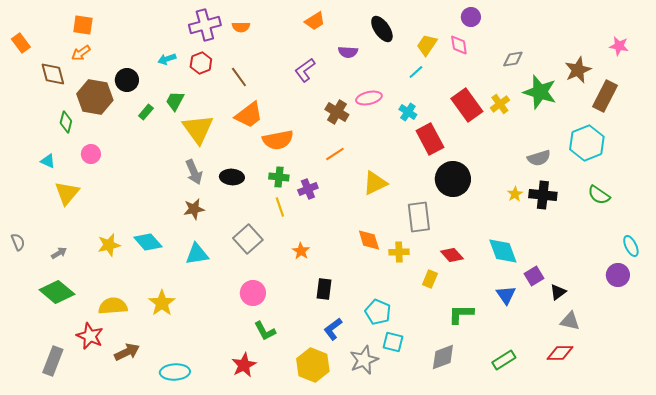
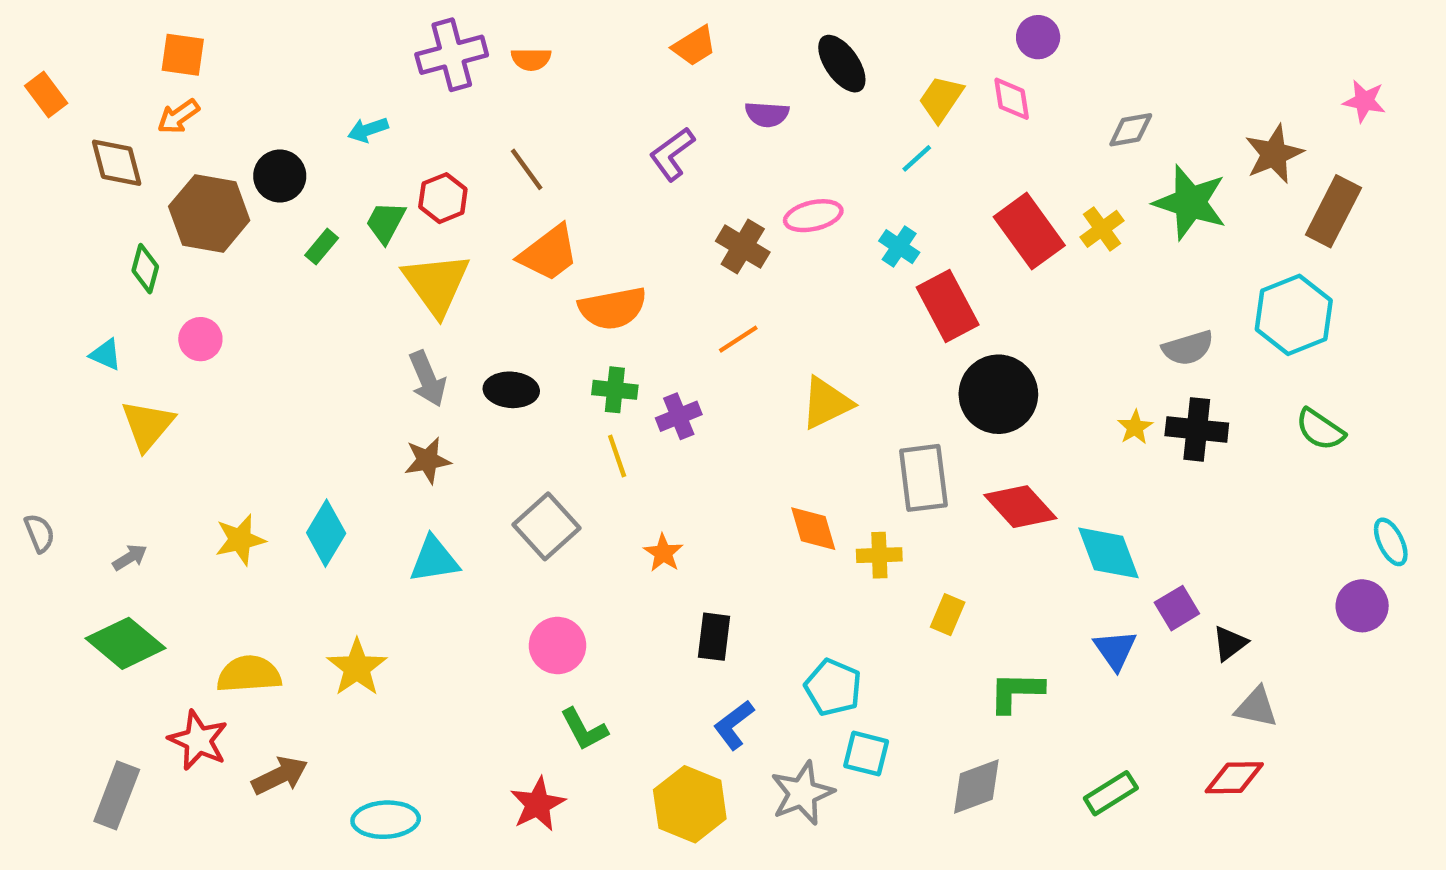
red hexagon: (201, 63) -> (443, 198), moved
cyan diamond: (148, 242) -> (326, 533), turned 72
red diamond: (452, 255) -> (1020, 507), moved, size x1.4

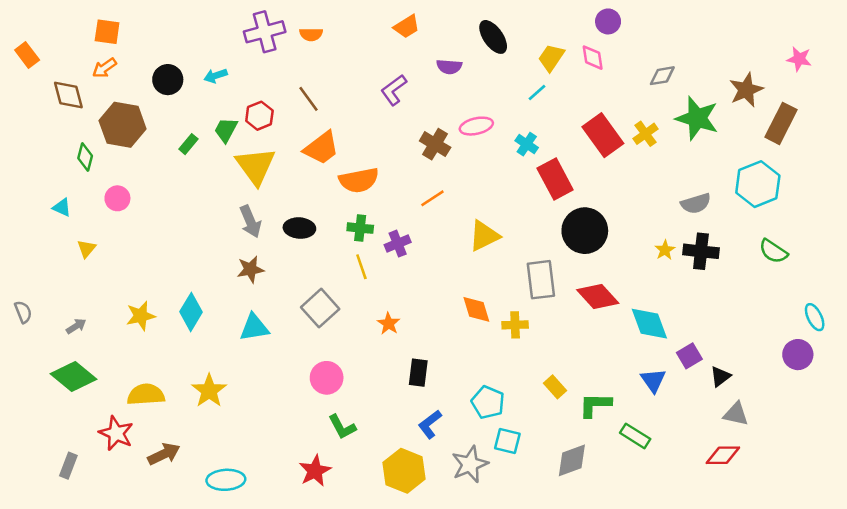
black circle: (280, 176) -> (168, 80), moved
yellow triangle: (148, 425) -> (86, 249), size x0.6
yellow rectangle: (948, 615) -> (555, 387), moved, turned -65
green rectangle: (1111, 793) -> (635, 436), moved, turned 64
gray rectangle: (117, 795) -> (68, 466), size x0.7

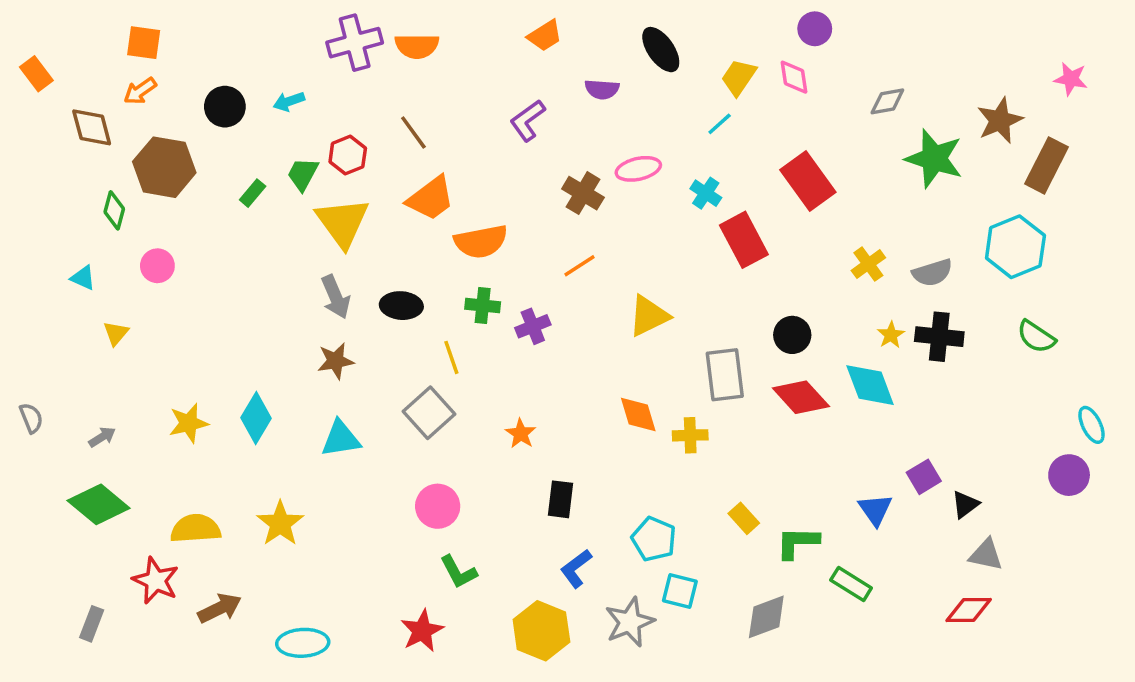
orange semicircle: (311, 34) -> (417, 46), size x1.4
yellow cross: (645, 134) -> (868, 264), moved
black circle: (585, 231) -> (792, 335), moved, size x0.6
yellow line: (361, 267) -> (451, 357), moved
cyan diamond: (649, 324) -> (870, 385), moved

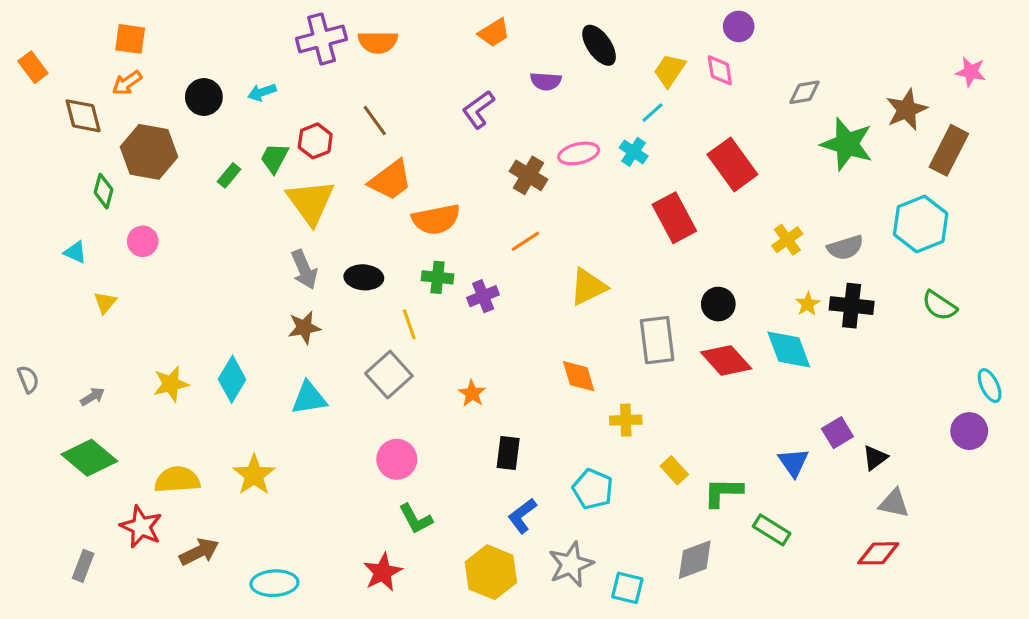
cyan cross: (706, 193) -> (634, 152), moved
yellow cross: (690, 435) -> (626, 420), moved
cyan square: (680, 591) -> (627, 588), moved

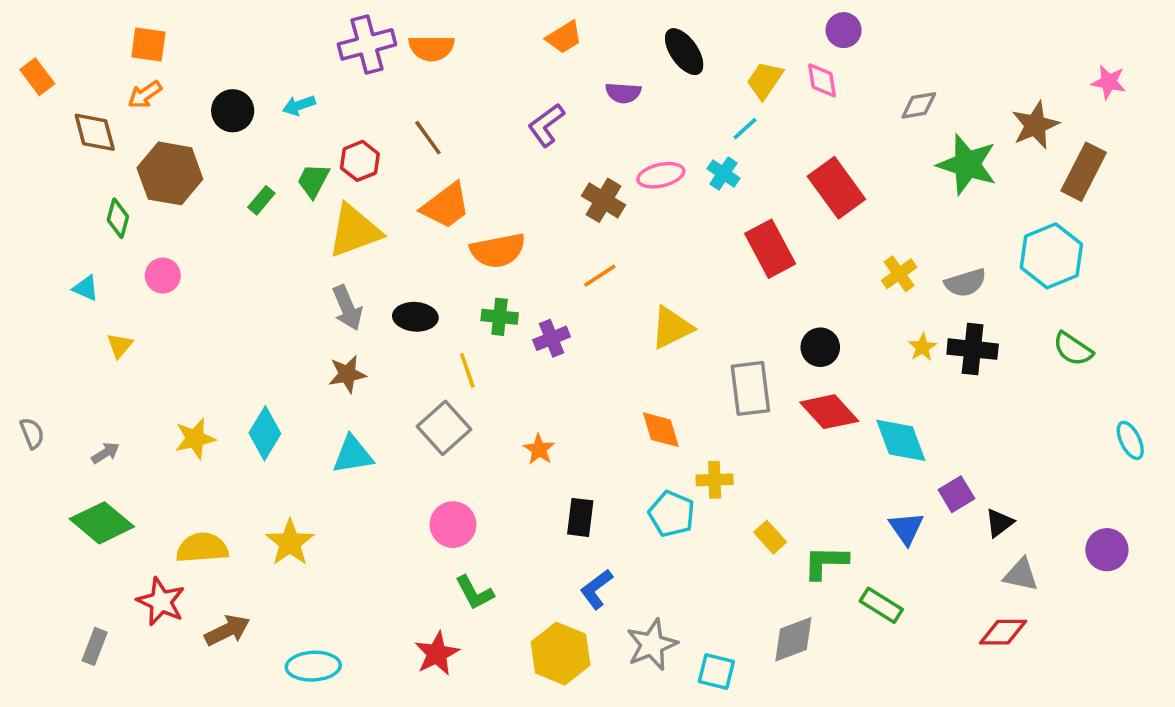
yellow triangle: (311, 202) -> (354, 231), turned 46
cyan diamond: (789, 349) -> (901, 440), moved
purple circle: (969, 431) -> (1107, 550), moved
cyan pentagon: (593, 489) -> (672, 514), moved

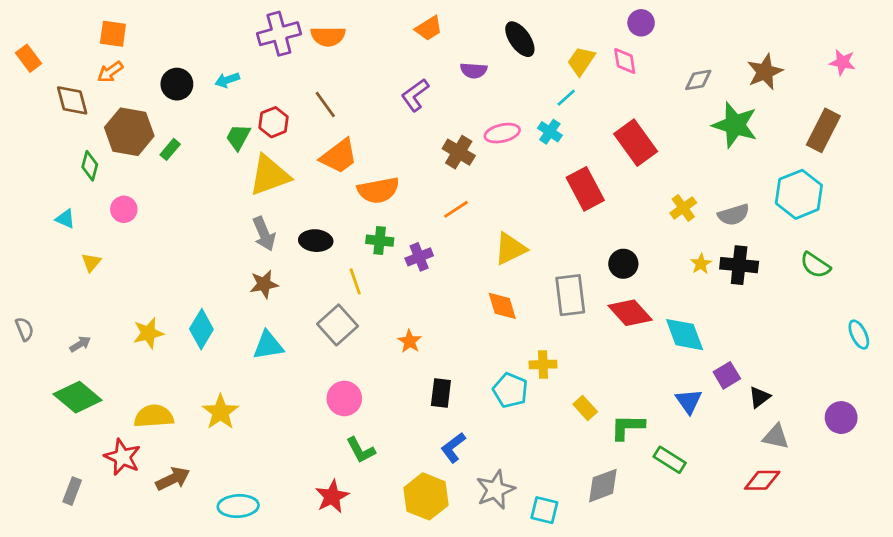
brown star: (1035, 125) -> (765, 72), moved
green rectangle: (261, 200) -> (170, 149), moved
orange diamond: (661, 430) -> (502, 306), moved

